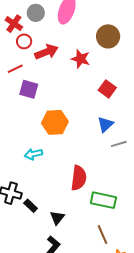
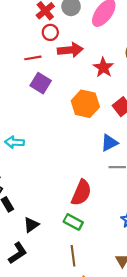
orange hexagon: (55, 122) -> (85, 104), moved
cyan arrow: (33, 154) -> (14, 142), moved
red semicircle: (79, 178) -> (81, 193), moved
green rectangle: (103, 200) -> (73, 222), moved, size x0.7

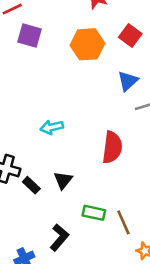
cyan arrow: (14, 142) -> (52, 127), moved
green rectangle: (73, 222) -> (94, 213), moved
black triangle: (31, 225) -> (63, 180), moved

